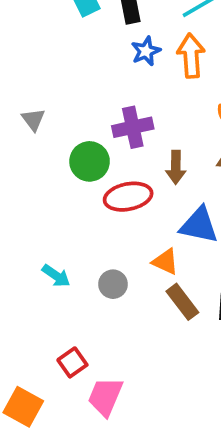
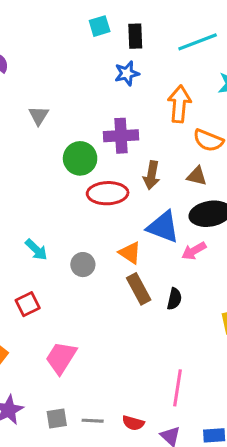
blue star: (146, 51) -> (127, 73), moved
orange arrow: (191, 56) -> (179, 104), moved
red square: (72, 362) -> (28, 304), moved

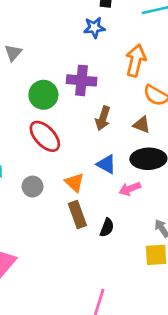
red ellipse: (108, 193) -> (45, 136), moved, turned 40
blue triangle: (163, 227) -> (106, 164), size x0.7

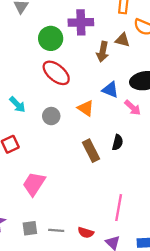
brown triangle: (142, 125) -> (122, 40), moved
pink arrow: (130, 189) -> (133, 108), turned -108
brown rectangle: (77, 214) -> (91, 151), moved

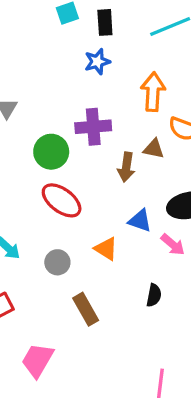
brown rectangle: (91, 151) -> (86, 309), moved

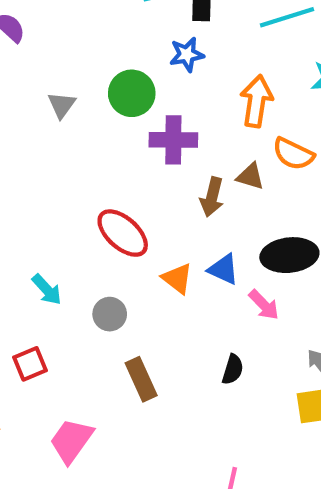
green circle: (51, 152) -> (132, 93), moved
orange triangle: (106, 249) -> (177, 278), moved

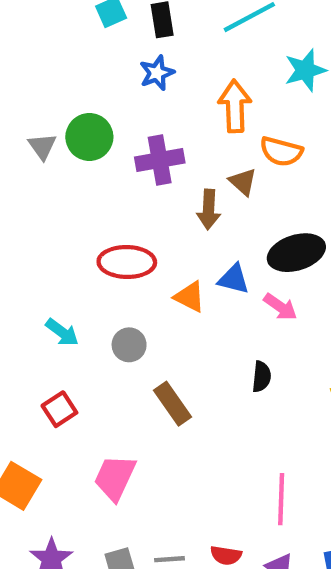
green circle: (132, 93) -> (89, 137), moved
brown triangle: (250, 176) -> (243, 182), turned 36
red ellipse: (123, 233) -> (127, 262), turned -30

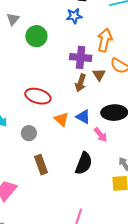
gray triangle: (42, 146) -> (13, 19), moved
purple cross: (160, 160) -> (81, 57), moved
black semicircle: (262, 377) -> (84, 163), size x1.6

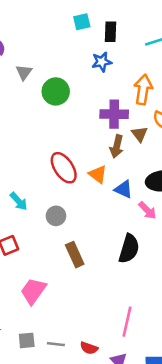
red ellipse: (38, 96) -> (64, 168), turned 45
orange triangle: (61, 119) -> (98, 174), moved

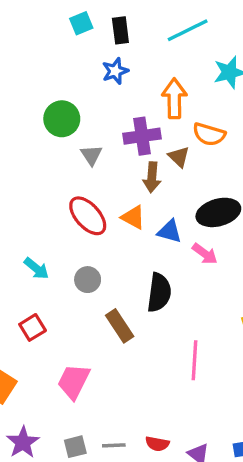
gray triangle: (24, 72) -> (91, 155), moved
black semicircle: (129, 249) -> (159, 293), moved
pink line: (127, 322) -> (195, 360), moved

